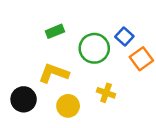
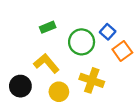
yellow L-shape: (54, 73) -> (46, 63), turned 30
yellow cross: (106, 93) -> (92, 80), size x1.5

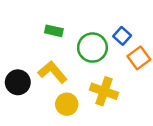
green rectangle: (48, 27) -> (54, 31), turned 35
black circle: (20, 86) -> (18, 82), moved

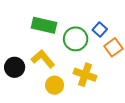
green rectangle: (54, 31) -> (44, 25), size x1.6

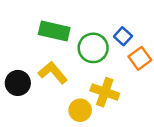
yellow circle: (55, 85) -> (80, 110), moved

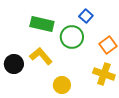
blue square: (123, 36) -> (86, 16), moved
yellow cross: (105, 92) -> (104, 74), moved

